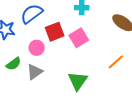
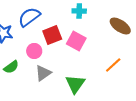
pink square: (79, 38) -> (76, 41), turned -30
gray triangle: (35, 72) -> (43, 73), moved

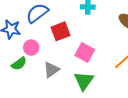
pink square: (76, 41) -> (85, 53), moved
pink circle: (34, 51) -> (31, 47), moved

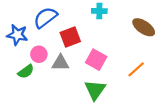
gray triangle: (51, 70) -> (60, 63), moved, turned 36

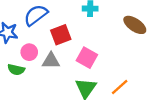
orange line: (136, 69) -> (120, 87), moved
green semicircle: (26, 72) -> (16, 70), turned 49

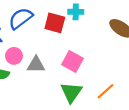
red square: (61, 35) -> (55, 23), moved, turned 36

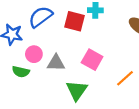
orange line: (106, 91) -> (125, 78), moved
green triangle: (71, 92) -> (77, 90), moved

